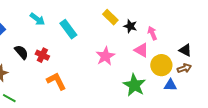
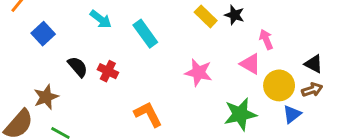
black star: (130, 26) -> (234, 15), moved
pink star: (105, 56) -> (198, 73), turned -30
orange L-shape: (56, 81) -> (148, 114), moved
green star: (134, 85) -> (240, 114), turned 30
blue triangle: (170, 85) -> (292, 114), turned -40

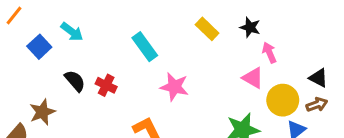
black star: (234, 15) -> (250, 27), moved
cyan arrow: (101, 19) -> (72, 32), moved
pink star: (198, 73) -> (174, 87), moved

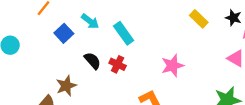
cyan rectangle: (145, 47) -> (124, 33), moved
pink star: (174, 87) -> (173, 66), turned -30

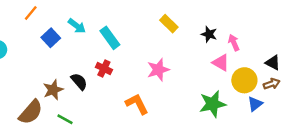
black star: (233, 18) -> (209, 34), moved
yellow rectangle: (199, 19) -> (169, 24), moved
black semicircle: (93, 61) -> (79, 81), moved

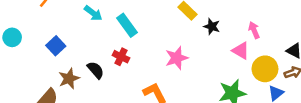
black star: (209, 34) -> (212, 26), moved
blue square: (51, 38) -> (56, 46), moved

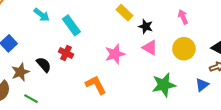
pink arrow: (254, 30) -> (183, 17), moved
pink triangle: (241, 51) -> (150, 48), moved
yellow circle: (265, 69) -> (184, 49), moved

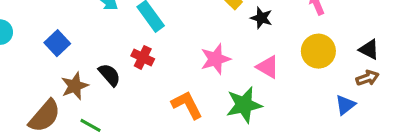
pink triangle: (150, 48) -> (268, 67), moved
green star: (164, 85) -> (244, 105), moved

